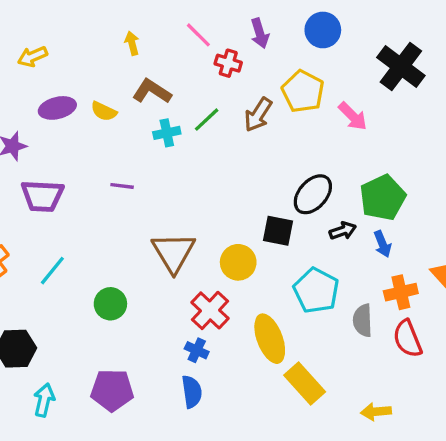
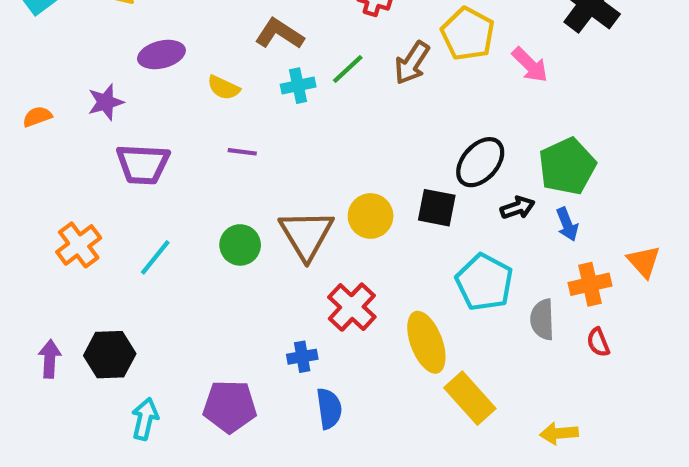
yellow semicircle: (104, 111) -> (224, 88), moved
yellow circle: (238, 262) -> (371, 216), moved
green circle: (110, 304) -> (240, 245), moved
red semicircle: (407, 339) -> (598, 342), size x0.6
blue cross: (197, 350) -> (302, 357), moved, turned -35

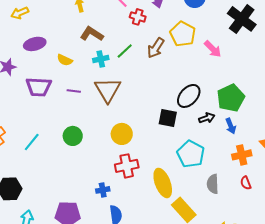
purple trapezoid: (143, 164) -> (39, 87), moved
yellow circle: (371, 216) -> (122, 134), moved
brown triangle: (306, 235) -> (108, 90), moved
red cross: (352, 307) -> (127, 166), turned 35
gray semicircle: (542, 319) -> (213, 184), moved

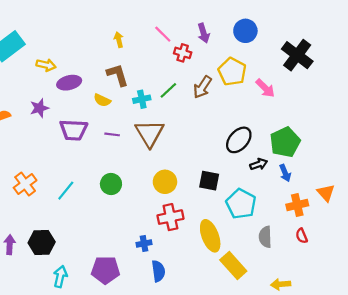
yellow arrow: (20, 13) -> (46, 65), moved, turned -144
brown L-shape: (92, 34) -> (118, 75), moved, turned 40
black square: (168, 118) -> (209, 181), moved

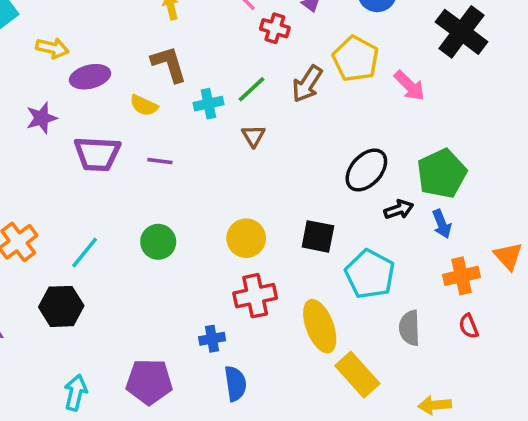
brown triangle: (150, 133) -> (253, 136), moved, size x0.5
black hexagon: (42, 242) -> (61, 306), moved

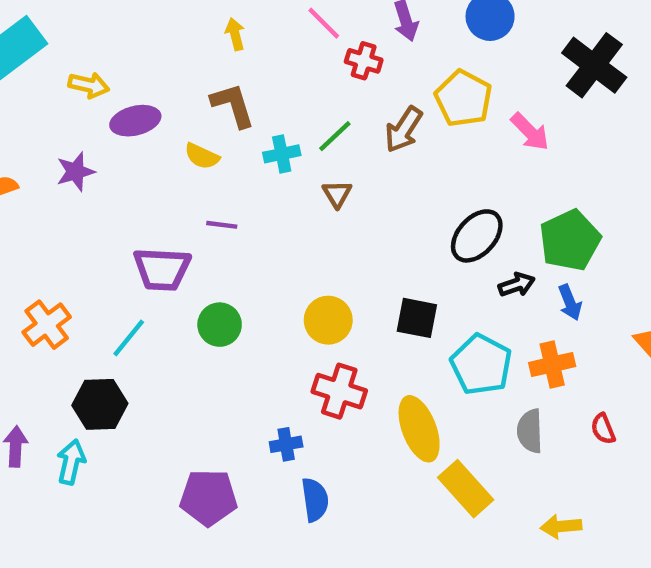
purple trapezoid: (97, 154) -> (162, 269), moved
orange cross: (462, 276) -> (552, 364), moved
red cross: (255, 296) -> (339, 391), turned 30
cyan arrow: (76, 393) -> (71, 462), moved

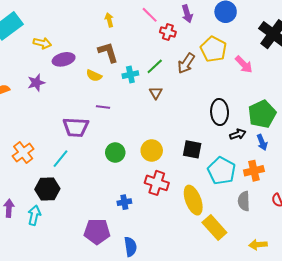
black ellipse: (477, 236) -> (220, 112), turned -45
green circle: (220, 325) -> (115, 153), moved
blue cross: (286, 444) -> (124, 202), moved
blue semicircle: (315, 500) -> (130, 247), moved

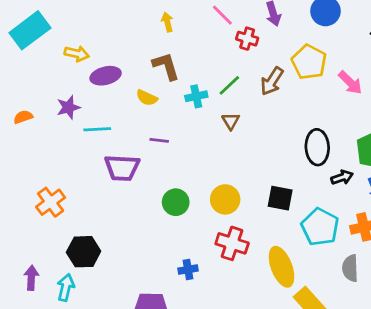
cyan line: (61, 159) -> (97, 129), moved, turned 48

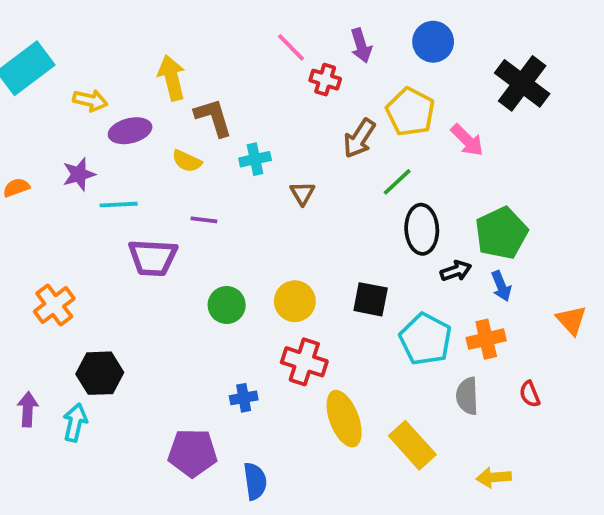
yellow arrow: (167, 22) -> (172, 78), moved, size x1.6
green line: (229, 85) -> (397, 182), moved
yellow ellipse: (282, 267) -> (344, 419), moved

